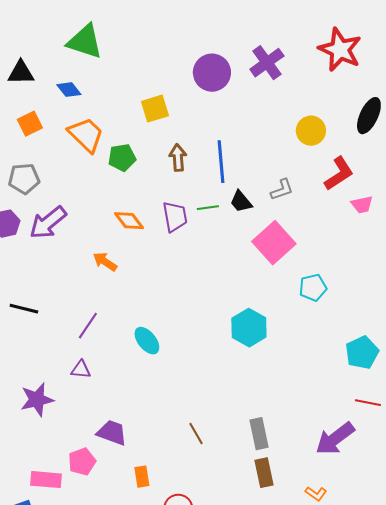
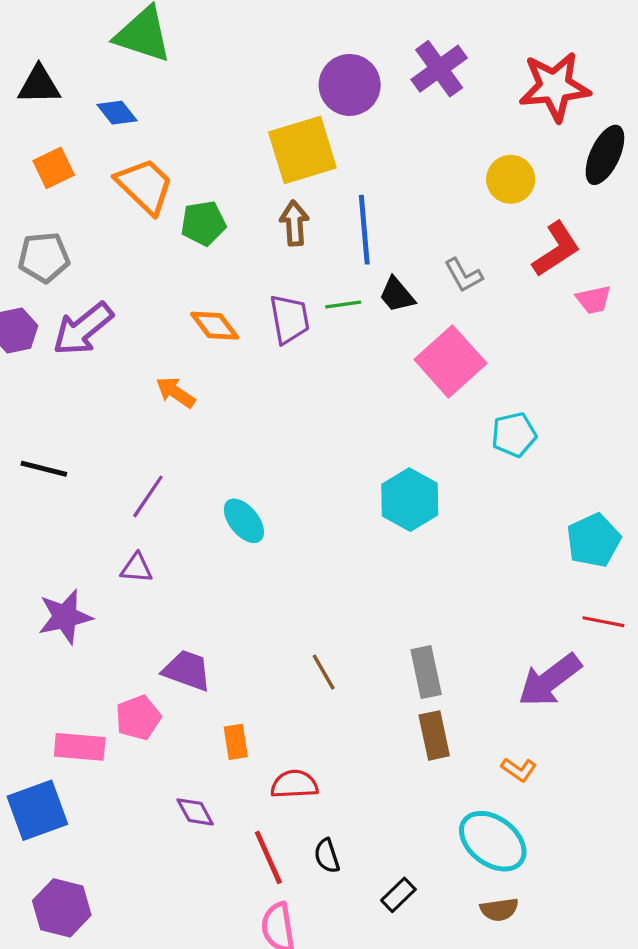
red star: (340, 50) -> (555, 87), moved, turned -30
yellow square: (155, 109) -> (302, 150), moved, size x1.5
gray L-shape: (282, 190) -> (463, 275), turned 80

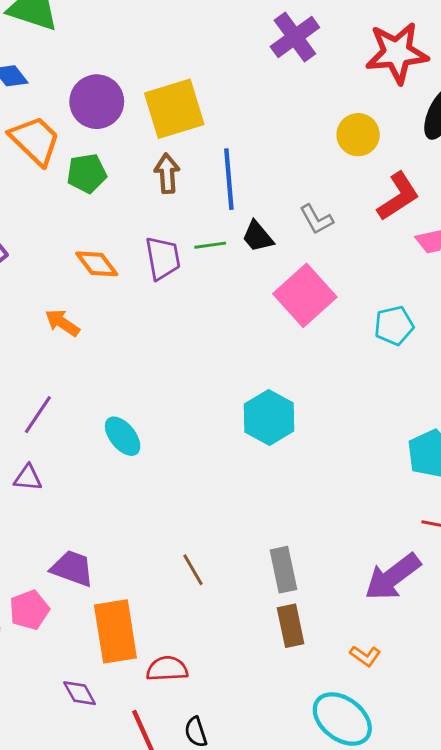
purple circle: (350, 85) -> (97, 102), moved
cyan pentagon: (514, 435) -> (394, 326), moved
orange rectangle: (236, 742) -> (115, 631), size x2.0

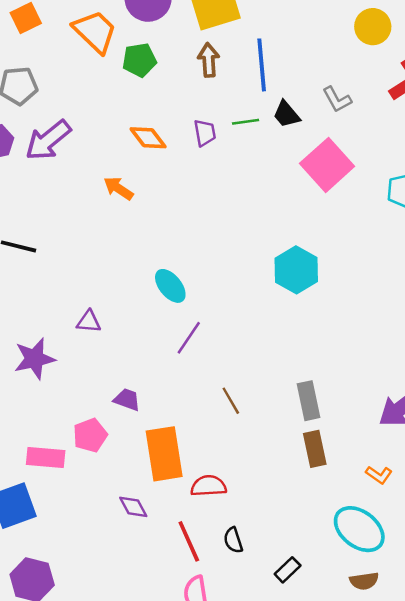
purple trapezoid: (163, 258) -> (205, 133), size x0.7
purple line: (38, 415) -> (189, 338), moved
purple trapezoid: (72, 568) -> (127, 399), size x0.7

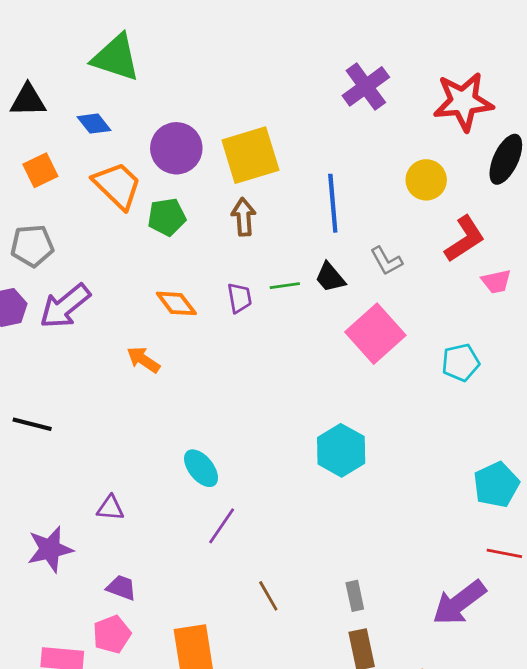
blue line: (262, 65) -> (333, 203), moved
purple trapezoid: (127, 399) -> (121, 588), moved
gray rectangle: (309, 401) -> (355, 596), size x0.7

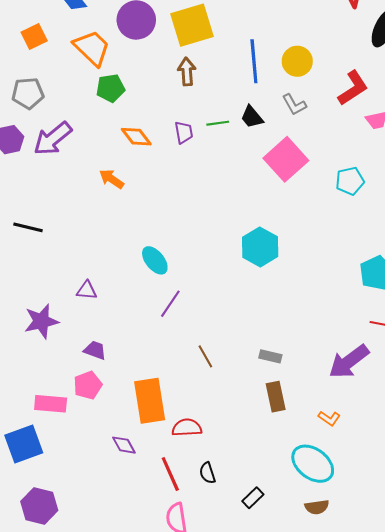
yellow circle: (426, 180) -> (297, 61), moved
green pentagon: (167, 217) -> (110, 88), moved
gray rectangle: (355, 596) -> (270, 356), turned -65

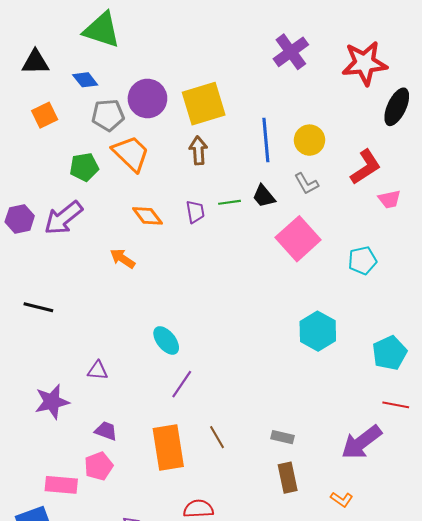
orange trapezoid: (92, 48) -> (131, 154), moved
green pentagon: (110, 88) -> (84, 167), moved
gray pentagon: (28, 93) -> (108, 115), moved
cyan hexagon: (260, 247) -> (318, 331), moved
orange rectangle: (150, 401) -> (168, 447), moved

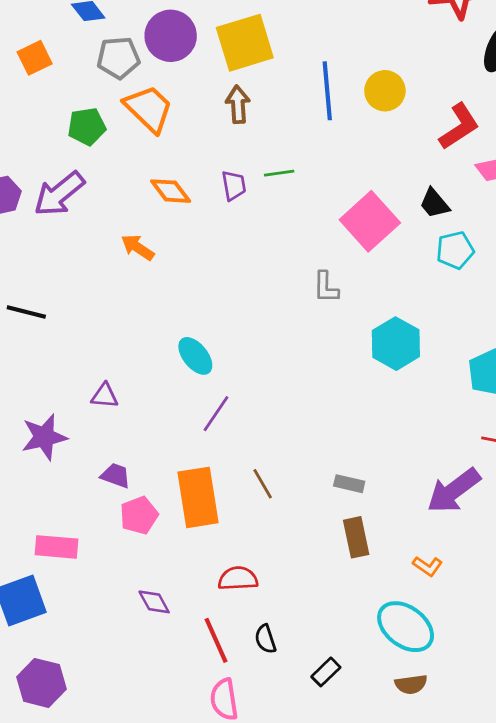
gray L-shape: (306, 184) -> (326, 287), moved, turned 30
black trapezoid: (264, 196) -> (434, 203), moved
pink pentagon: (99, 466) -> (139, 515), moved

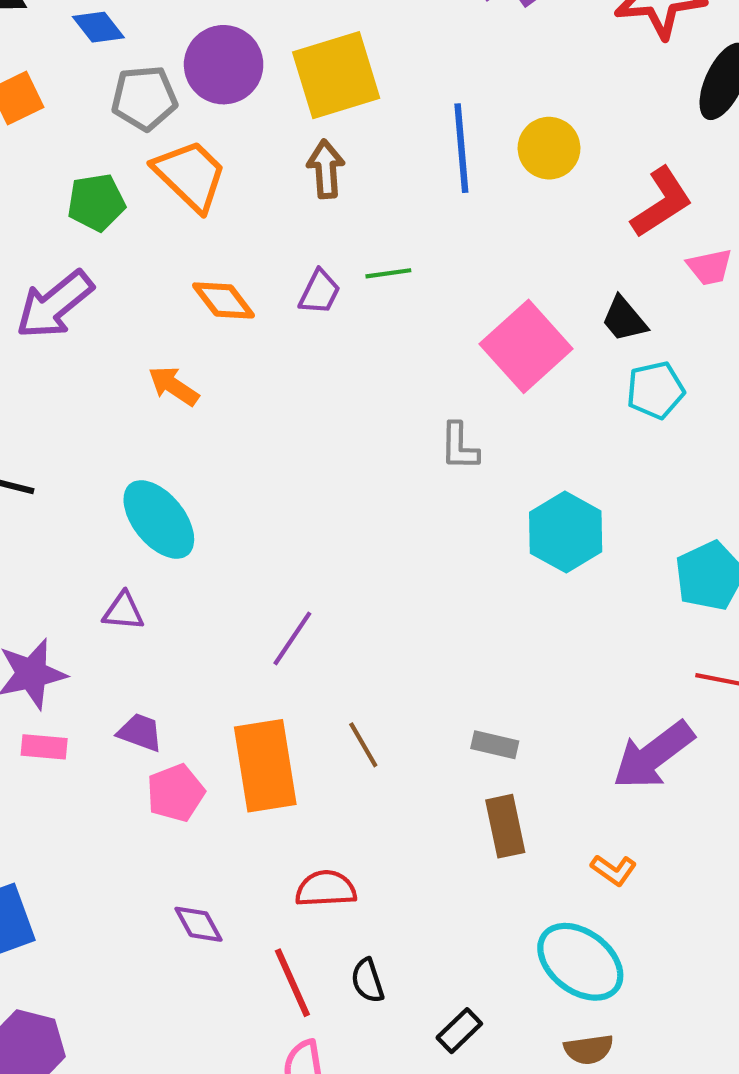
purple trapezoid: (234, 186) -> (320, 292), turned 36
cyan ellipse: (195, 356) -> (159, 519), moved, size x1.4
pink rectangle: (57, 547) -> (44, 747), moved, size x0.7

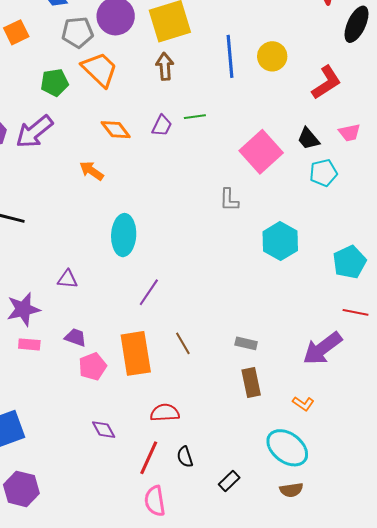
pink trapezoid: (710, 267) -> (349, 133), moved
cyan ellipse: (159, 519) -> (124, 235), moved, turned 42
red line: (292, 983) -> (149, 458), turned 48

